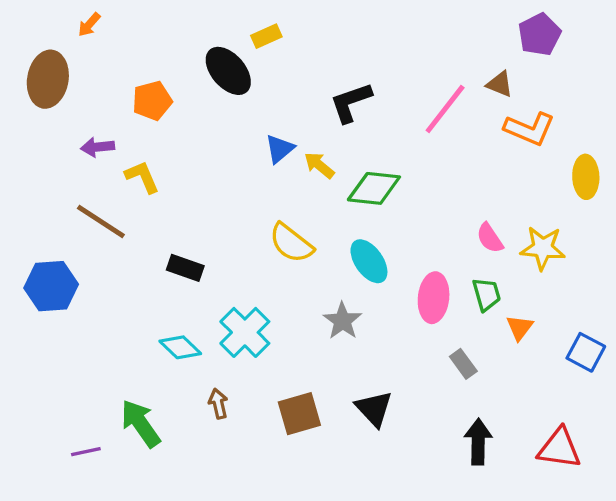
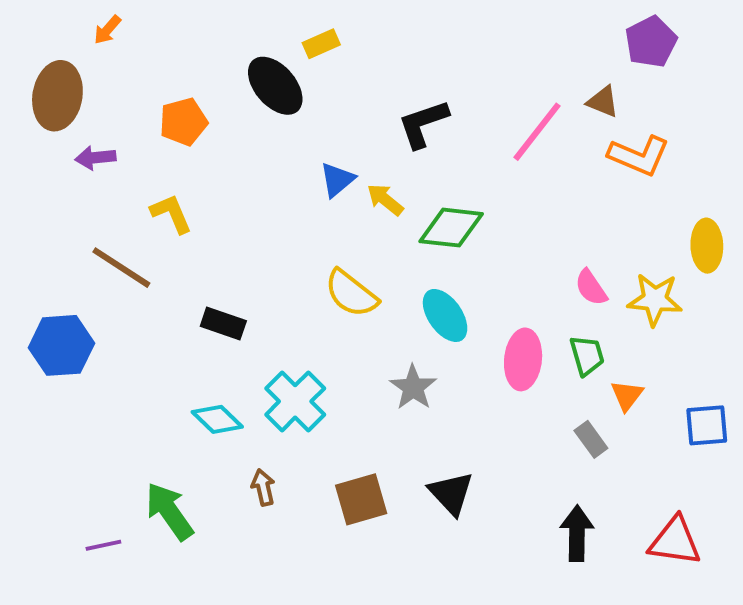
purple arrow: (97, 147) -> (95, 158), moved
yellow ellipse: (586, 177) -> (707, 246), moved
blue square: (586, 352) -> (707, 425), turned -33
gray rectangle: (463, 364) -> (591, 439), moved

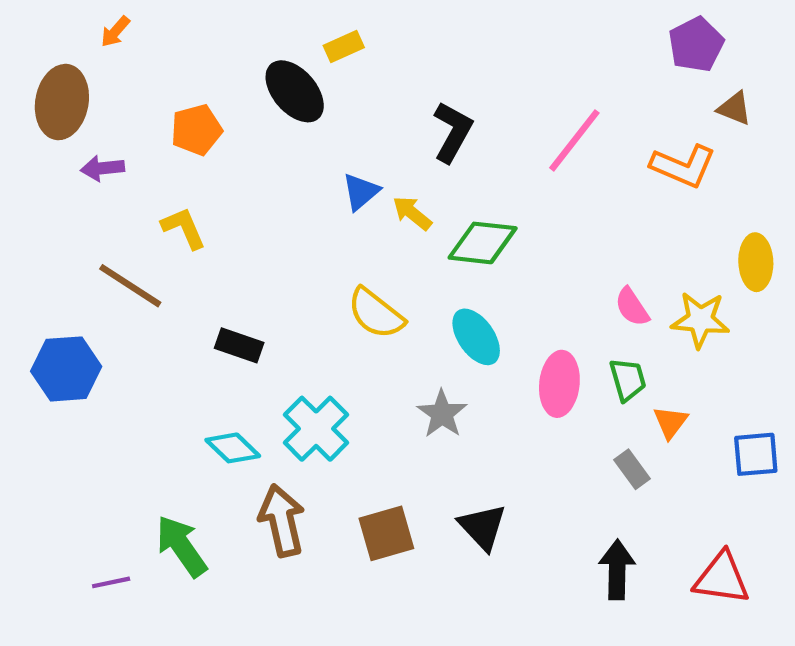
brown triangle: (603, 102) -> (734, 108), moved
black L-shape: (423, 124) -> (453, 132), turned 138
brown arrow: (263, 487) -> (282, 520), size x1.8

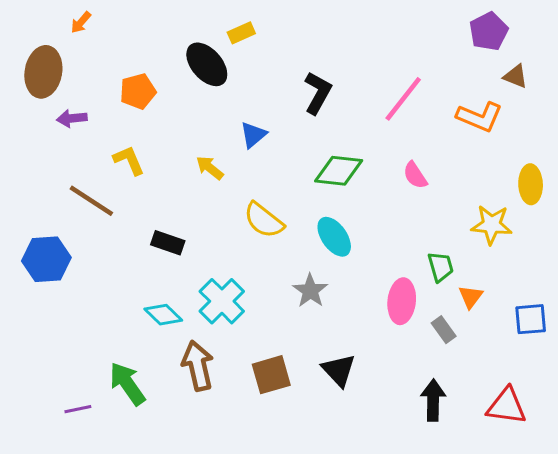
yellow arrow: (412, 213) -> (210, 168), moved
pink semicircle: (632, 307) -> (415, 175), moved
pink ellipse: (559, 384) -> (402, 301), moved

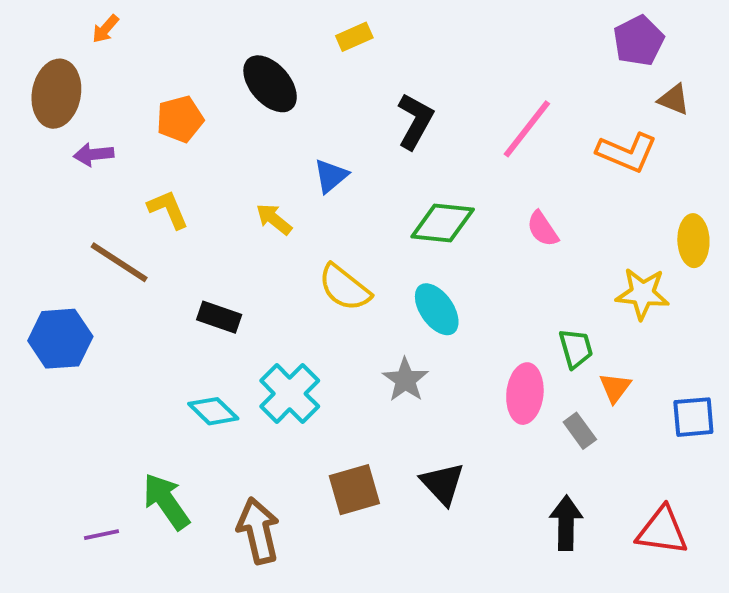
yellow rectangle: (241, 33) -> (354, 37), moved
brown arrow: (198, 366) -> (258, 531), moved

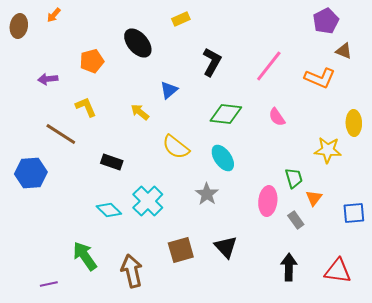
brown ellipse: (56, 94) -> (19, 26), moved, size x0.7
purple line: (101, 535) -> (49, 284), moved

